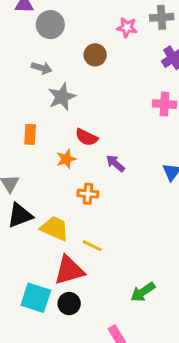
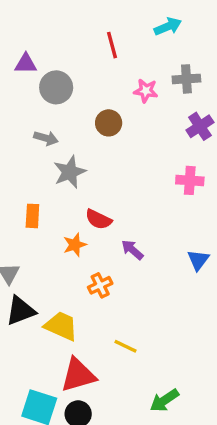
orange cross: (88, 194) -> (100, 285), turned -30
yellow line: (92, 246) -> (126, 346), moved

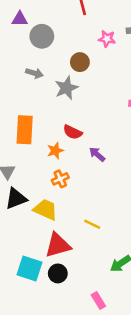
gray star: (70, 172) -> (66, 88), moved
orange rectangle: (32, 216) -> (25, 130), size x1.6
orange cross: (100, 285) -> (60, 179), moved

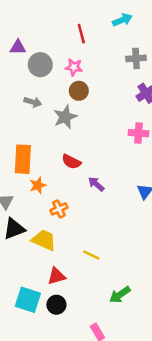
pink star: (107, 39) -> (74, 67), moved
orange star: (55, 151) -> (38, 185), moved
red triangle: (58, 245) -> (56, 276), size x0.7

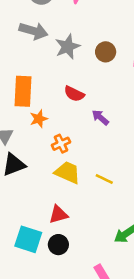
brown circle: (79, 91) -> (106, 52), moved
gray arrow: (33, 102) -> (33, 31), size x1.5
yellow trapezoid: (44, 240) -> (68, 172), moved
yellow line: (91, 255) -> (104, 179), moved

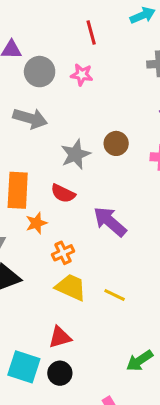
gray star: (68, 47) -> (75, 154), moved
red semicircle: (74, 94) -> (63, 193), moved
purple arrow: (100, 117) -> (110, 222), size x1.6

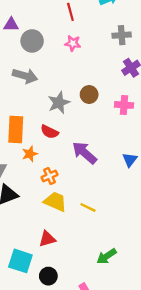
pink star: (82, 75) -> (73, 43), moved
black circle: (60, 373) -> (48, 276), moved

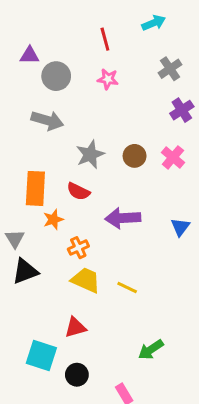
gray cross: (122, 35) -> (170, 69), turned -30
brown circle: (89, 94) -> (135, 156), moved
pink cross: (124, 105) -> (173, 157), turned 36
purple arrow: (84, 153) -> (123, 218), turned -44

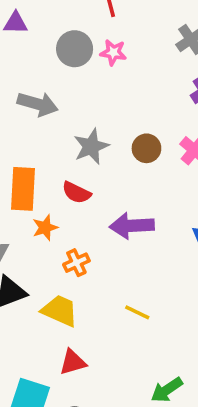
gray circle: (56, 76) -> (75, 49), moved
yellow trapezoid: (86, 280) -> (60, 311), moved

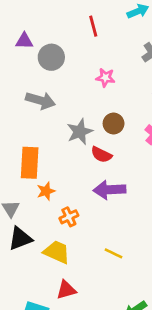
gray circle: (75, 49) -> (51, 57), moved
pink star: (113, 52) -> (105, 78), moved
brown circle: (146, 148) -> (114, 124), moved
red semicircle: (76, 193) -> (101, 155), moved

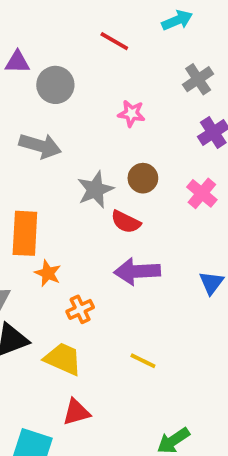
red line: (93, 26) -> (114, 41), turned -45
orange star: (46, 191) -> (48, 273), turned -30

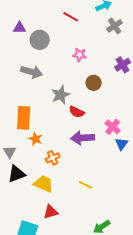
gray cross: (198, 79) -> (115, 26), moved
brown circle: (143, 178) -> (94, 83), moved
pink cross: (202, 193) -> (113, 127), moved

